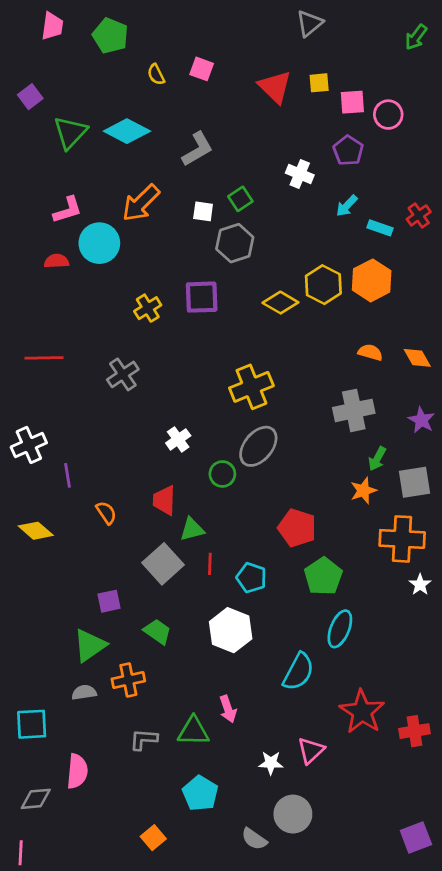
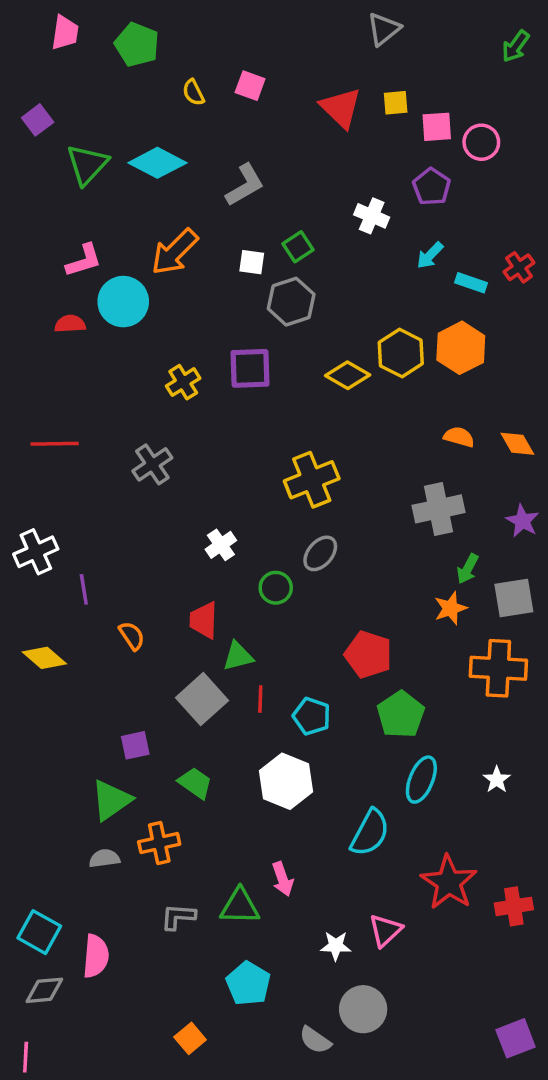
gray ellipse: (258, 446) -> (320, 553), size x0.7
white star: (420, 585) -> (497, 780), moved
cyan square: (32, 724) -> (39, 932), moved, turned 32

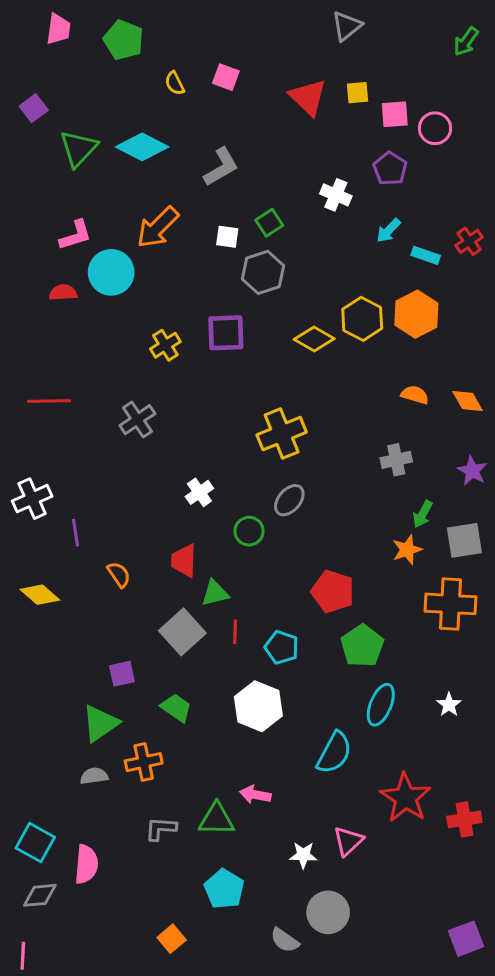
gray cross: (438, 509) -> (396, 460), size x0.7
pink arrow: (283, 879) -> (255, 795), turned 120

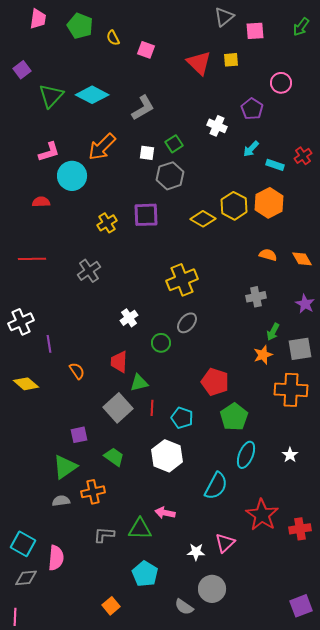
yellow semicircle: (175, 83) -> (113, 38), moved
pink square: (395, 114) -> (255, 31), moved
red semicircle: (63, 293) -> (41, 202), moved

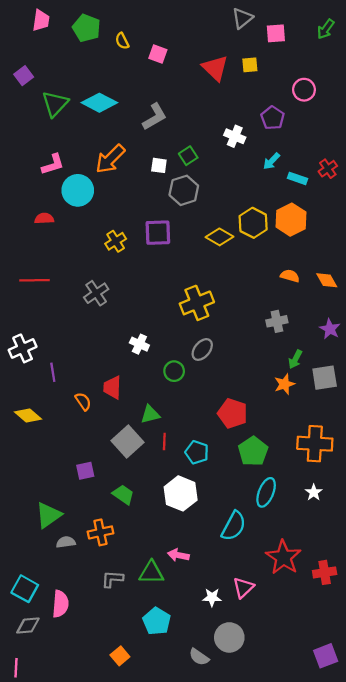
white cross: (129, 318) -> (139, 344), turned -30
red trapezoid: (119, 362) -> (112, 387), moved
orange cross: (291, 390) -> (315, 444), moved
green triangle: (65, 467) -> (49, 515), moved

